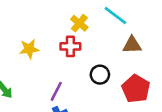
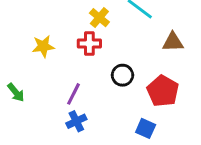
brown triangle: (132, 45) -> (173, 42), moved

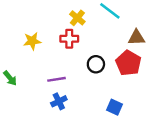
red pentagon: (163, 91) -> (128, 63), moved
purple line: (73, 94) -> (56, 79), turned 54

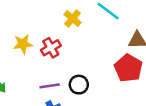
red cross: (69, 39) -> (51, 48), moved, turned -30
black circle: (96, 64) -> (79, 85), moved

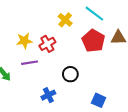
red pentagon: (128, 68) -> (93, 41), moved
purple line: (50, 86) -> (30, 63), moved

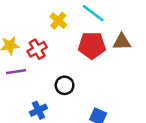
red pentagon: (93, 41) -> (92, 46), turned -30

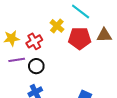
yellow cross: (58, 21) -> (57, 26), moved
black circle: (65, 85) -> (36, 66), moved

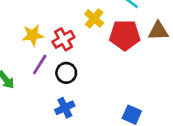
purple line: (17, 60) -> (40, 64), turned -49

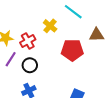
red pentagon: (125, 35) -> (72, 50), moved

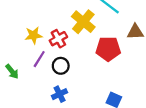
yellow cross: (50, 26) -> (83, 22), size x1.5

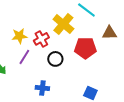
black circle: (61, 66) -> (55, 59), moved
blue cross: (60, 94) -> (42, 88), turned 32

